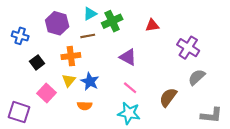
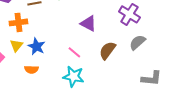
purple triangle: (128, 57) -> (88, 23), moved
brown semicircle: (168, 97) -> (107, 50), moved

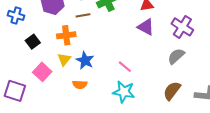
purple triangle: (88, 23) -> (146, 27), moved
gray semicircle: (137, 42) -> (176, 56), moved
brown semicircle: (107, 50) -> (172, 91), moved

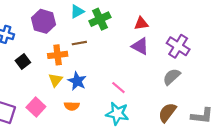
brown line: (83, 15) -> (79, 43), moved
pink square: (42, 72) -> (36, 107), moved

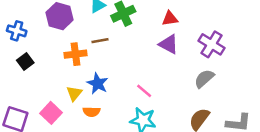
black square: (23, 61) -> (25, 61), moved
yellow triangle: (55, 80) -> (74, 93), moved

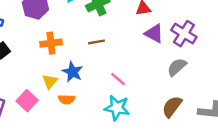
brown line: (100, 41) -> (97, 42), moved
purple triangle: (169, 44) -> (154, 34), moved

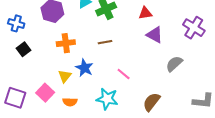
purple cross: (184, 34) -> (194, 28), moved
orange semicircle: (67, 99) -> (70, 102), moved
brown semicircle: (172, 107) -> (151, 102), moved
cyan star: (117, 108) -> (107, 99), moved

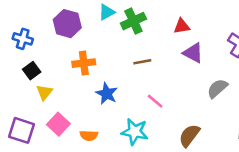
brown line: (105, 42) -> (142, 62), moved
yellow triangle: (65, 76) -> (44, 92), moved

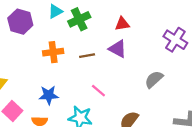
purple triangle: (193, 53) -> (118, 49), moved
orange cross: (84, 63) -> (53, 52), moved
blue star: (107, 94) -> (49, 95), moved, turned -30

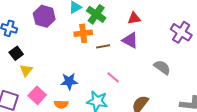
green cross: (79, 19) -> (96, 14), turned -30
orange cross: (53, 52) -> (83, 33), moved
gray semicircle: (154, 79) -> (162, 67), turned 78

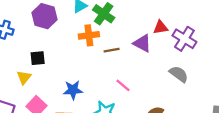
red triangle: (134, 18) -> (161, 27), moved
purple cross: (181, 32) -> (184, 39), moved
black square: (16, 53) -> (38, 58), moved, turned 32

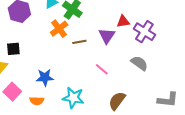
orange cross: (89, 35) -> (59, 29), turned -30
purple triangle: (142, 43) -> (107, 36), turned 36
pink line: (123, 85) -> (102, 69), moved

